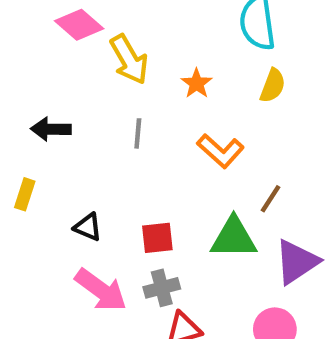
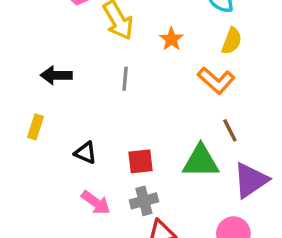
orange L-shape: (220, 151) -> (216, 80), moved
brown line: (270, 199) -> (230, 130), turned -60
pink arrow: (101, 290) -> (96, 203), size x0.7

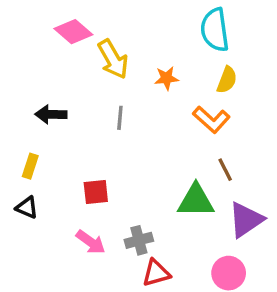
orange star: (171, 39) -> (166, 78), turned 30
black triangle: (85, 153) -> (27, 208), moved
red square: (141, 161) -> (96, 192), moved

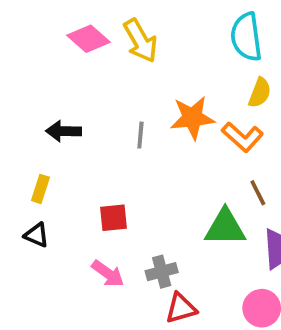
yellow arrow: (113, 59) -> (140, 41), moved
orange star: (166, 78) -> (192, 118), moved, size x1.6

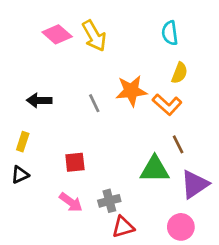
cyan semicircle: (246, 37) -> (170, 33), size x0.7
gray line: (140, 135) -> (94, 103), turned -30
black triangle: (37, 235) -> (20, 175), turned -48

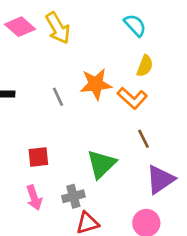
cyan semicircle: (170, 33) -> (135, 25), turned 145
green triangle: (155, 169) -> (101, 164), moved, turned -44
pink arrow: (71, 202) -> (34, 198), turned 35

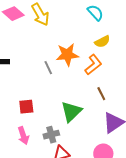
yellow semicircle: (145, 66) -> (102, 42), turned 42
gray line: (58, 97) -> (48, 68), moved
orange L-shape: (132, 98) -> (93, 65), turned -80

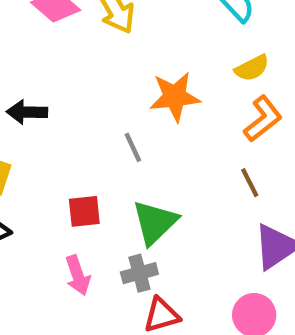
orange L-shape: (93, 65) -> (263, 119), moved
gray line: (48, 68) -> (133, 147), moved
green triangle: (71, 112) -> (155, 222), moved

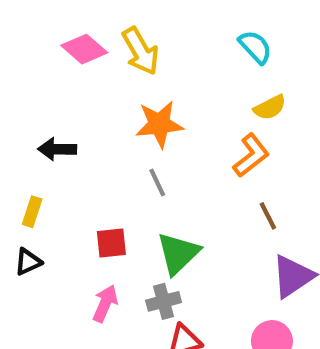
orange star: (175, 97) -> (159, 124), moved
orange L-shape: (263, 119) -> (251, 155), moved
pink arrow: (78, 275) -> (105, 303), turned -138

